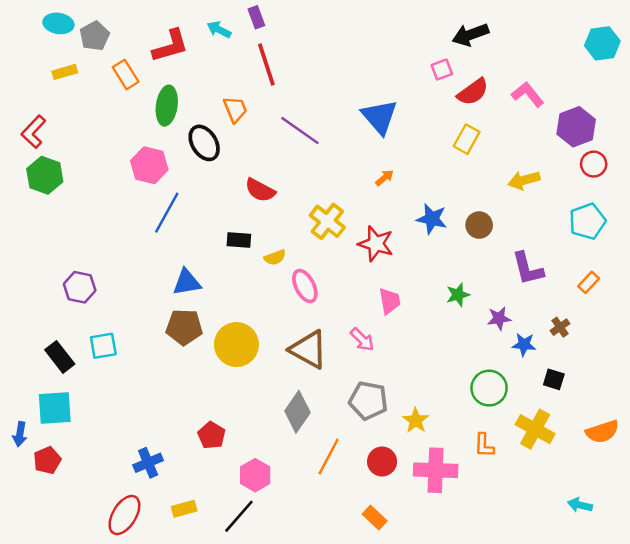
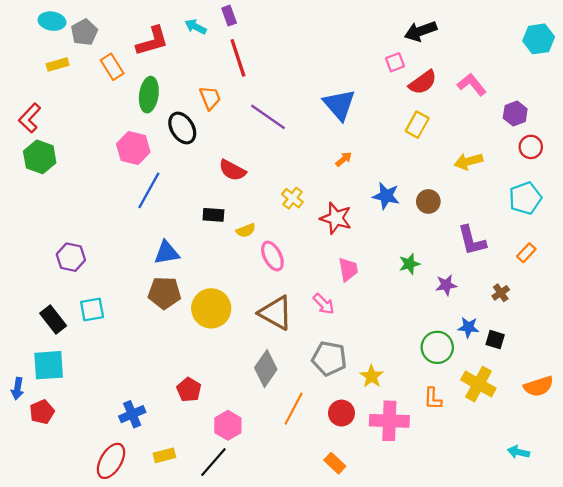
purple hexagon: (576, 127) -> (515, 114), size x0.7
yellow cross: (327, 221) -> (292, 198), size x0.7
blue star: (524, 345) -> (468, 327), moved

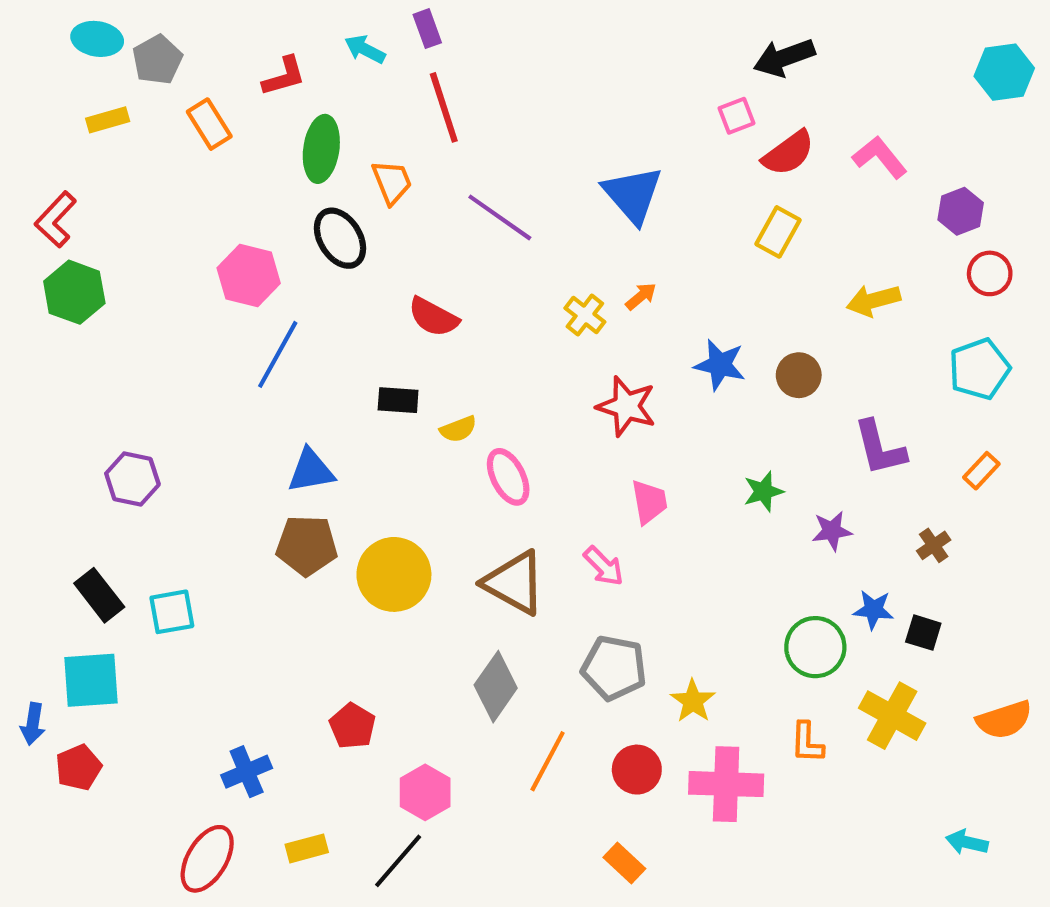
red L-shape: (152, 41) -> (284, 76), size x0.7
green ellipse: (149, 95) -> (321, 149), moved
yellow cross: (292, 198) -> (585, 315), moved
cyan square: (92, 309) -> (172, 612), moved

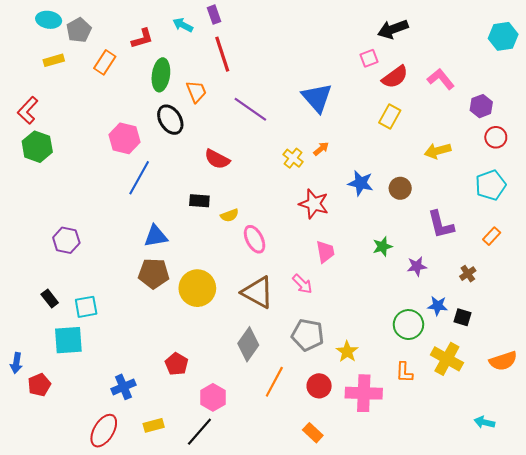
orange rectangle: (209, 124) -> (105, 62), turned 65
black rectangle: (99, 595) -> (50, 299), size x0.7
cyan square: (91, 680) -> (68, 340), moved

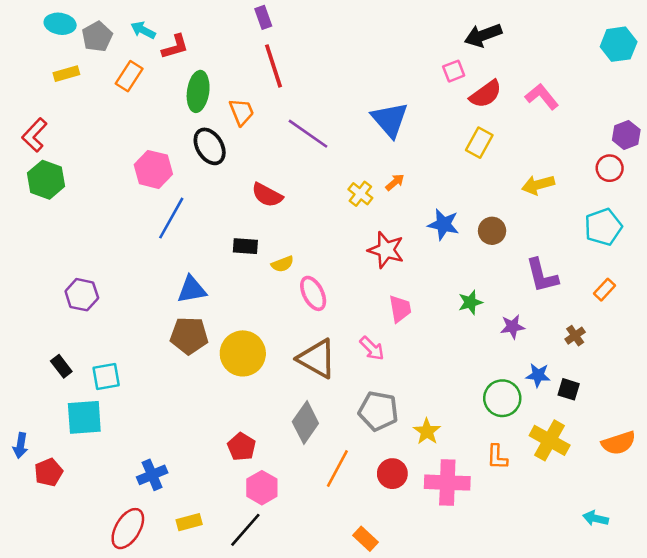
cyan arrow: (183, 25) -> (143, 30), moved
purple hexagon: (481, 106) -> (626, 135), moved
red pentagon: (177, 364) -> (242, 447), moved
orange rectangle: (313, 433) -> (366, 539), moved

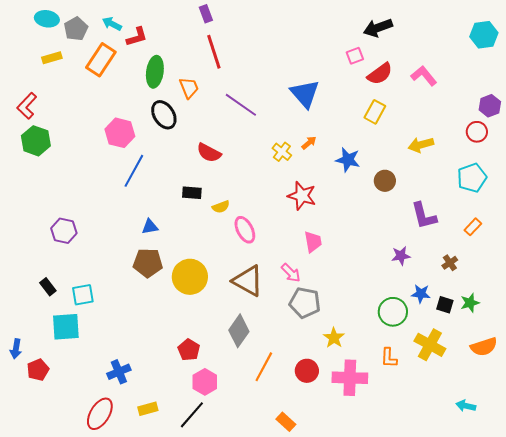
orange rectangle: (129, 76) -> (101, 60), size x1.4
blue star: (443, 224) -> (348, 160), moved
blue triangle: (192, 290) -> (150, 227), size x0.7
green star: (470, 302) -> (470, 303), moved
gray pentagon: (378, 411) -> (305, 303), moved

